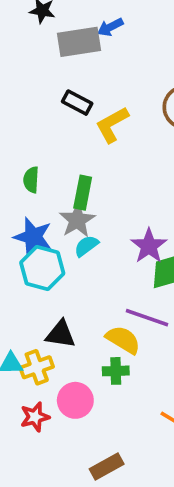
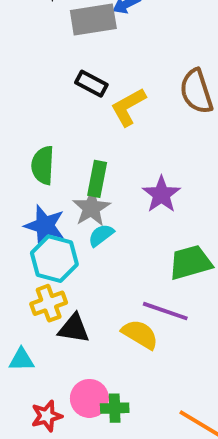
green semicircle: (31, 180) -> (43, 165), size x1.4
purple star: (149, 246) -> (161, 194), moved
yellow cross: (37, 367) -> (49, 303), moved
green cross: (116, 371) -> (115, 408), moved

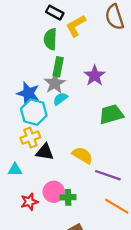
green semicircle: (43, 165) -> (50, 39), moved
purple line: (165, 311) -> (108, 175), moved

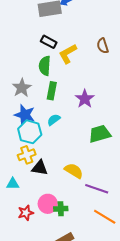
brown semicircle: (115, 17) -> (103, 46), size x0.7
gray star: (55, 83) -> (22, 88), moved

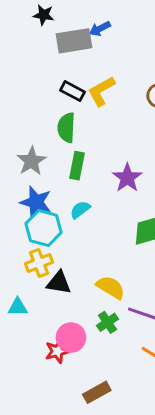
yellow L-shape: (68, 54) -> (101, 91), moved
green cross: (61, 209) -> (107, 322), moved, turned -32
red star: (26, 213) -> (57, 351), moved

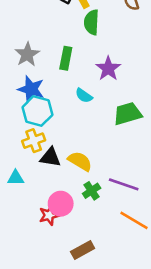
green semicircle: (66, 128) -> (92, 22), moved
cyan semicircle: (80, 210) -> (84, 96), moved, turned -108
yellow semicircle: (111, 287) -> (80, 161), moved

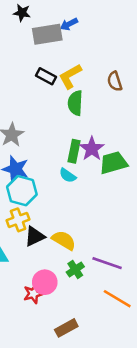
green rectangle: (66, 58) -> (74, 151), moved
green trapezoid: (128, 114) -> (113, 163), moved
black triangle: (50, 157) -> (35, 236), turned -35

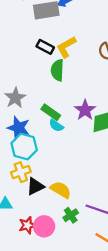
green semicircle: (75, 103) -> (57, 70), moved
green rectangle: (74, 151) -> (51, 112), moved, turned -66
cyan semicircle: (68, 175) -> (56, 126), moved
red star: (33, 294) -> (27, 225), moved

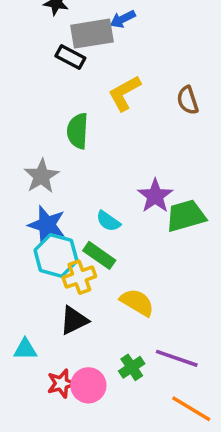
black rectangle: (45, 47) -> (70, 57), moved
green semicircle: (57, 70) -> (78, 131), moved
green rectangle: (51, 112) -> (99, 255), moved
yellow cross: (21, 172) -> (79, 277), moved
yellow semicircle: (61, 190) -> (137, 302), moved

